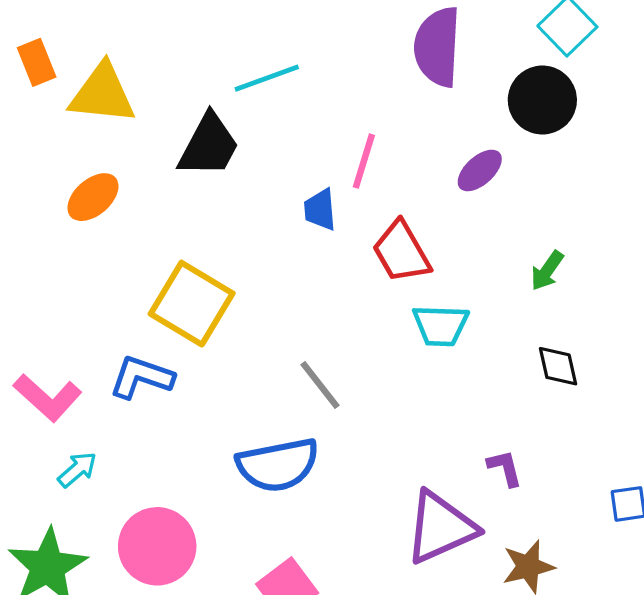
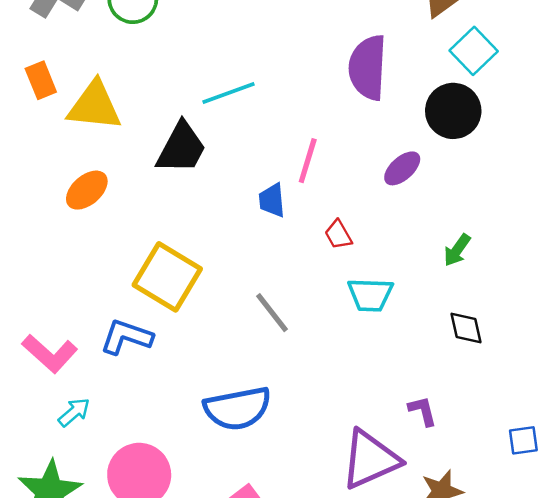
red trapezoid: (401, 252) -> (338, 235), size x0.6
gray line: (320, 385) -> (272, 313), moved

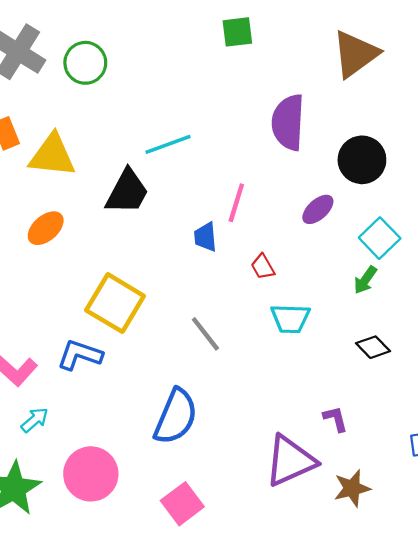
cyan square: (474, 51) -> (380, 238), moved
black diamond: (466, 328) -> (373, 347), turned -32
blue semicircle: (237, 408) -> (176, 417), turned -56

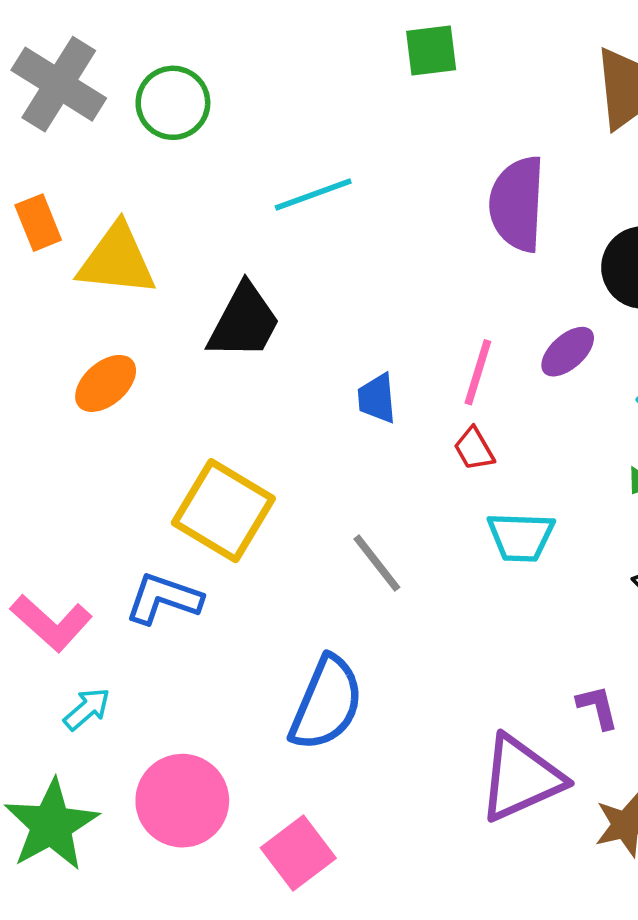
cyan line: (168, 144) -> (313, 194), moved
pink line: (236, 203) -> (478, 372), moved
pink square: (182, 504) -> (298, 853), moved

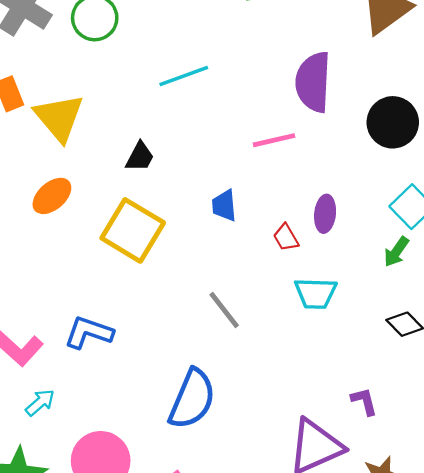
yellow triangle: (117, 260) -> (59, 118), turned 44
black trapezoid: (244, 322) -> (140, 157), size x0.6
purple ellipse: (568, 352) -> (325, 214), moved, turned -42
pink line: (478, 372) -> (274, 140), moved, turned 60
yellow square: (223, 511) -> (133, 230), moved

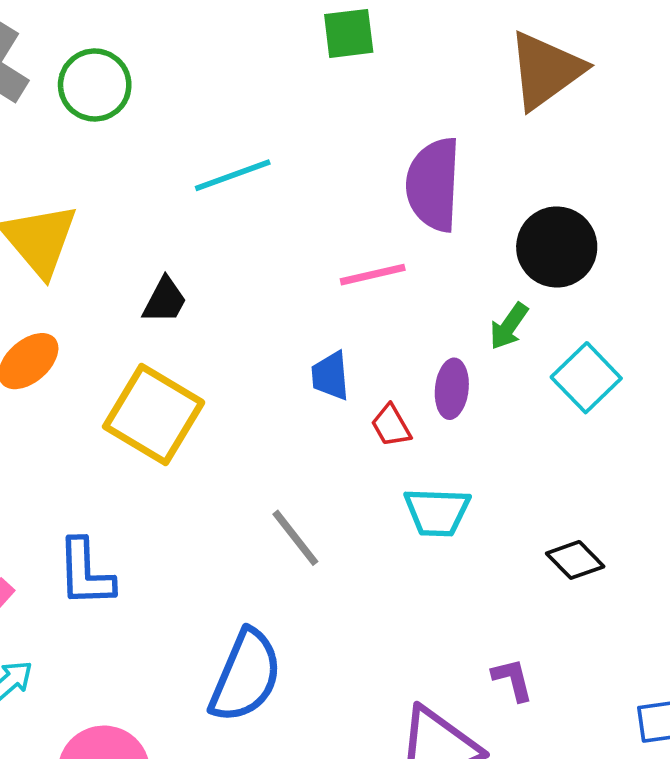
blue trapezoid: (224, 205) -> (330, 376), moved
green arrow: (396, 252) -> (509, 326), moved
blue L-shape: (89, 333) -> (85, 573), turned -111

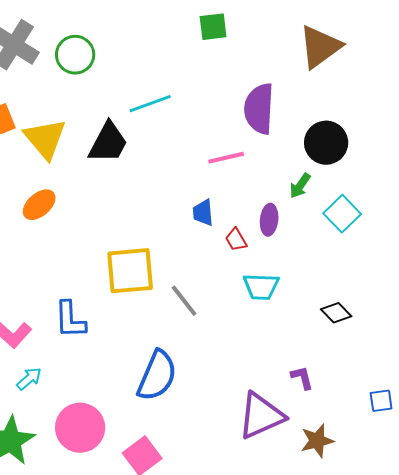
black trapezoid: (165, 300) -> (108, 143), moved, size x1.6
yellow square: (154, 415) -> (130, 271), moved, turned -36

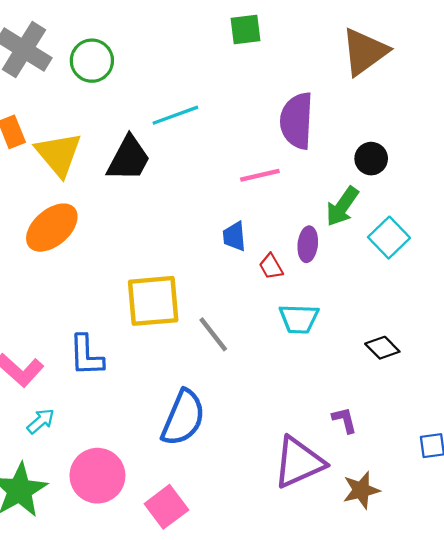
black circle: (326, 143) -> (371, 159), size x0.7
green arrow: (300, 186) -> (342, 206), size x1.4
orange ellipse: (39, 205) -> (52, 228), size x1.4

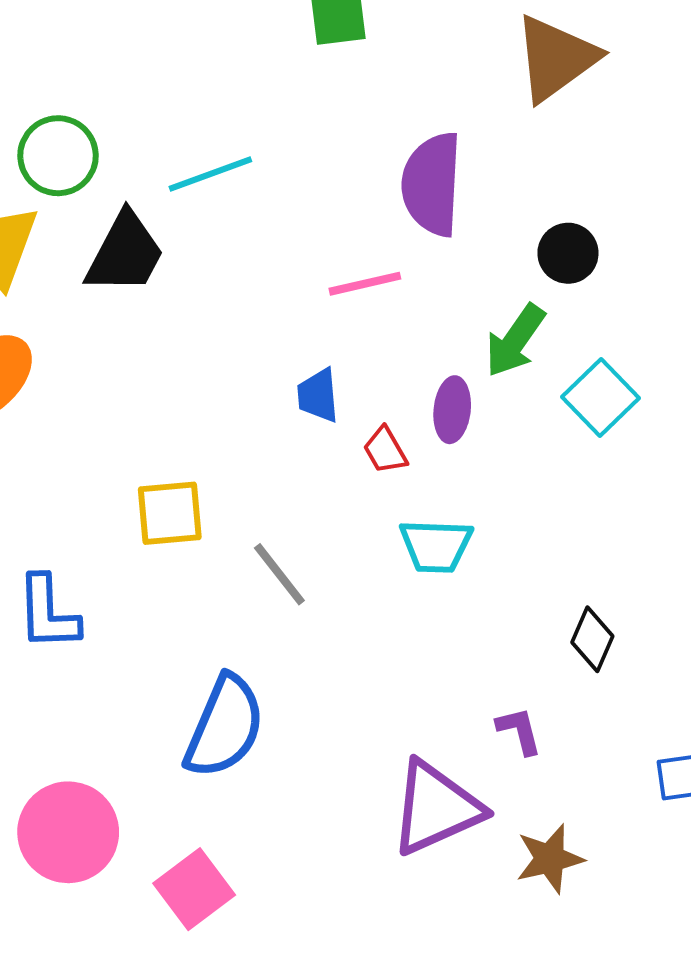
green circle: (92, 61) -> (58, 156), moved
yellow square: (153, 301) -> (170, 513), size x0.7
black diamond: (382, 348) -> (592, 639), moved, turned 68

